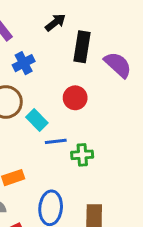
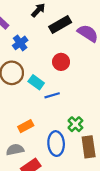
black rectangle: (82, 47) -> (60, 25), turned 60
green cross: (82, 155) -> (75, 124), moved, turned -32

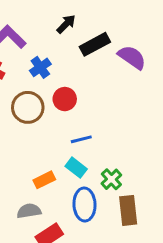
red circle: (61, 62) -> (65, 99), moved
cyan rectangle: (36, 82) -> (76, 168), moved

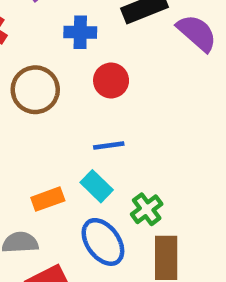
blue cross: (40, 67) -> (80, 32), moved, turned 30
red circle: (65, 99) -> (111, 81), moved
blue ellipse: (84, 205) -> (103, 242), turned -40

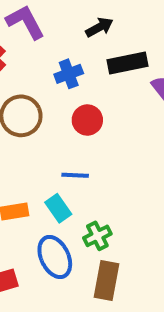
blue cross: (80, 32) -> (69, 74), turned -32

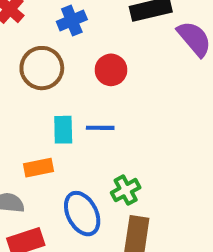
blue cross: (69, 74) -> (72, 20), moved
cyan rectangle: (58, 208) -> (63, 130), moved, turned 36

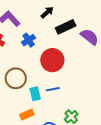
brown circle: (42, 68) -> (16, 78), moved
red circle: (111, 70) -> (52, 60), size x1.5

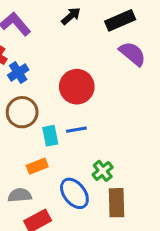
black rectangle: (66, 27) -> (120, 20), moved
blue cross: (29, 40) -> (18, 72), moved

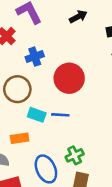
blue cross: (18, 72) -> (35, 57), moved
cyan rectangle: (50, 136) -> (37, 115), turned -72

